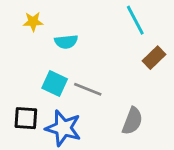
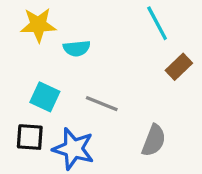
yellow star: (33, 22) -> (38, 25), size x1.5
cyan square: (55, 83) -> (45, 97), moved

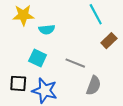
cyan square: (45, 97) -> (38, 58), moved
gray line: (102, 104) -> (75, 63), moved

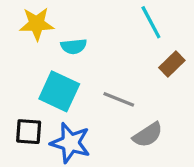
cyan square: (38, 58) -> (59, 91), size x1.4
gray semicircle: (94, 86) -> (148, 135), turned 36

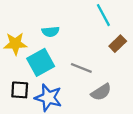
yellow star: (37, 24) -> (15, 44), moved
cyan square: (59, 91) -> (41, 62), turned 36

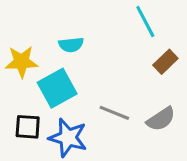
gray line: (81, 68) -> (114, 113), moved
gray semicircle: (101, 92) -> (161, 119), moved

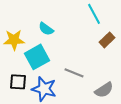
cyan semicircle: (71, 45) -> (46, 29), turned 42
gray semicircle: (161, 119) -> (104, 90), moved

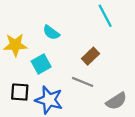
brown rectangle: (107, 40) -> (91, 56), moved
cyan square: (37, 57) -> (41, 64), size x0.7

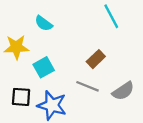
cyan semicircle: (51, 33) -> (44, 23), moved
gray semicircle: (116, 101) -> (123, 91), moved

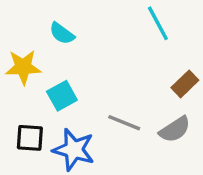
brown rectangle: (96, 59) -> (185, 84), moved

